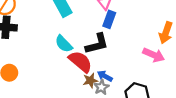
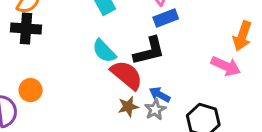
blue rectangle: (109, 19) -> (166, 18), turned 49
brown star: (90, 80) -> (128, 107), moved

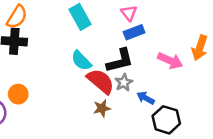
pink arrow: (226, 66) -> (170, 61), moved
blue arrow: (160, 95) -> (146, 98), moved
gray star: (155, 110) -> (124, 83), moved

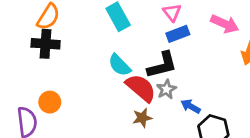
pink arrow: (170, 61) -> (225, 24), moved

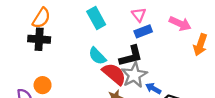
gray star: (166, 89) -> (134, 75), size x1.6

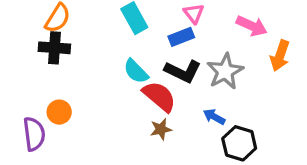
blue rectangle: (143, 31) -> (181, 37), moved
black L-shape: (131, 56) -> (183, 71), turned 40
gray star: (134, 75) -> (225, 71), moved

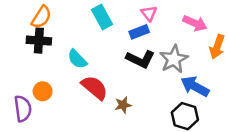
cyan semicircle: (136, 71) -> (77, 59), moved
red semicircle: (159, 96) -> (95, 88), moved
blue arrow: (214, 117) -> (195, 86), moved, size x1.6

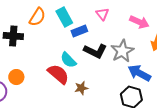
orange semicircle: (41, 17) -> (37, 17), moved
blue rectangle: (139, 32) -> (79, 31), moved
cyan semicircle: (77, 59) -> (68, 60), moved

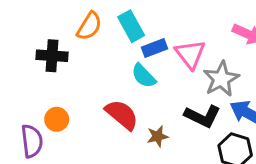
pink triangle: (102, 14) -> (190, 54), moved, size x1.5
black L-shape: (95, 51) -> (203, 116), moved
cyan semicircle: (68, 60) -> (144, 76), moved

